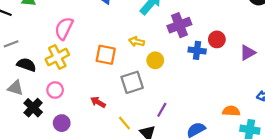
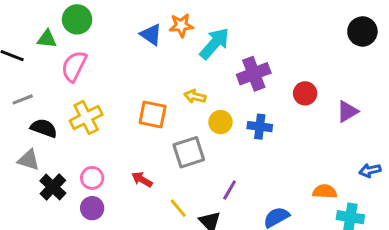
pink semicircle: (64, 28) -> (74, 66), moved
blue cross: (197, 50) -> (260, 127), moved
pink circle: (55, 90) -> (92, 178), moved

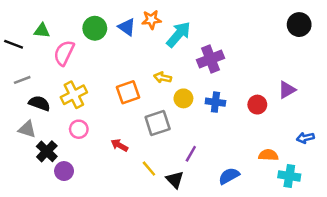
green circle: (77, 19) -> (95, 28), moved
red circle: (305, 93) -> (257, 105), moved
orange square: (153, 115) -> (128, 92), turned -30
pink circle: (92, 178) -> (79, 129), moved
purple circle: (92, 208) -> (64, 171), moved

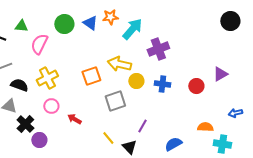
yellow arrow: (163, 77) -> (119, 64), size x1.6
red arrow: (119, 145) -> (74, 119), moved

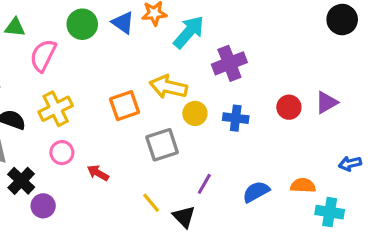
red circle: (196, 86) -> (289, 107), moved
blue semicircle: (173, 144) -> (256, 192), moved

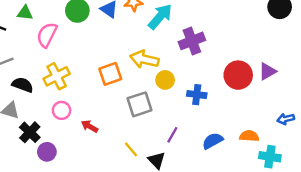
red circle: (289, 107) -> (238, 75), size x1.5
blue cross: (236, 118) -> (197, 95), moved

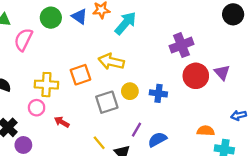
purple cross: (192, 41) -> (181, 45), moved
purple triangle: (267, 71) -> (222, 73), turned -42
yellow cross: (57, 76) -> (46, 85), moved, turned 30
yellow circle: (165, 80) -> (130, 91), moved
blue semicircle: (213, 141) -> (157, 140), moved

